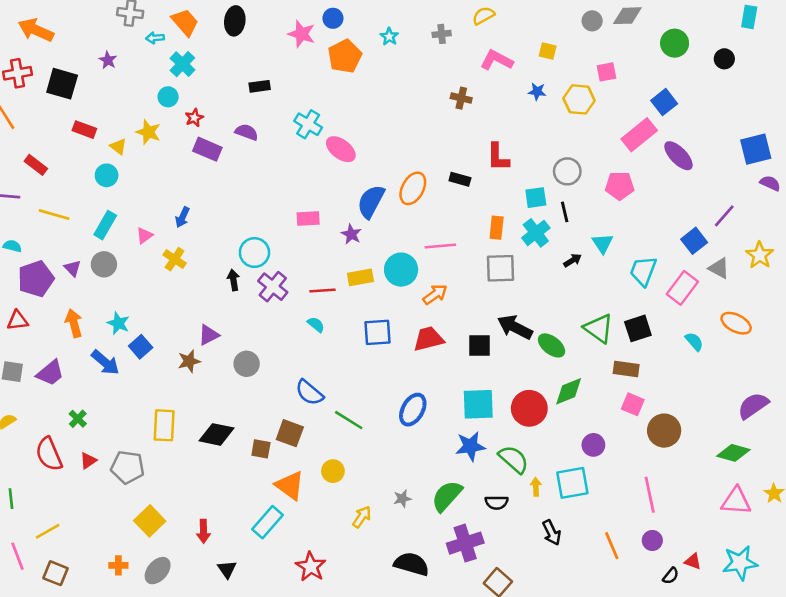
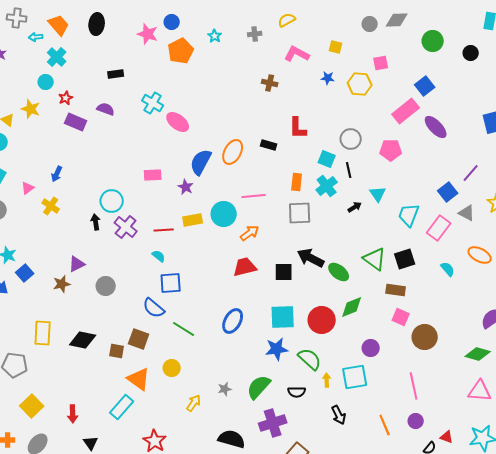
cyan square: (536, 198) -> (327, 159), turned 30
blue square: (377, 332) -> (171, 283), moved

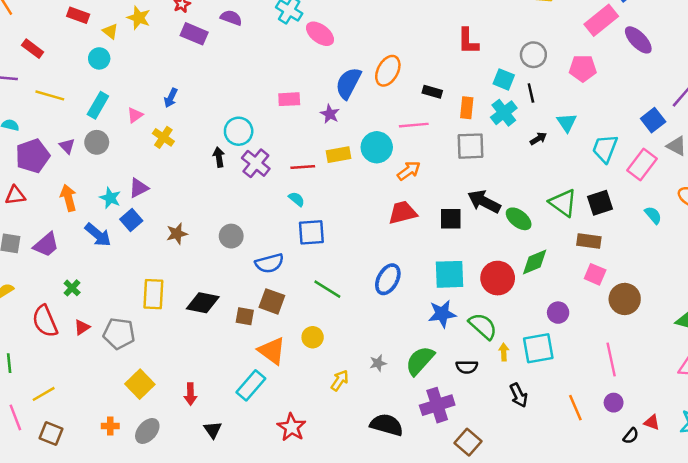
black rectangle: (269, 145) -> (432, 92), moved
purple triangle: (77, 264) -> (139, 188), moved
blue semicircle: (154, 308) -> (269, 263), moved, turned -55

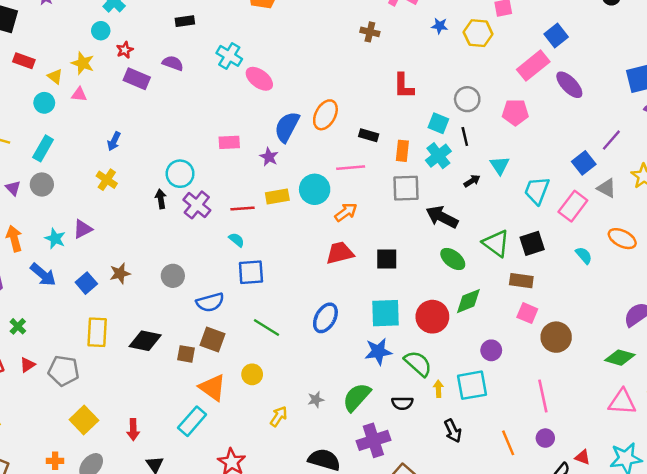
pink triangle: (135, 115) -> (79, 94), moved, turned 42
black arrow: (484, 202) -> (442, 217), moved
blue square: (131, 220) -> (86, 283), moved

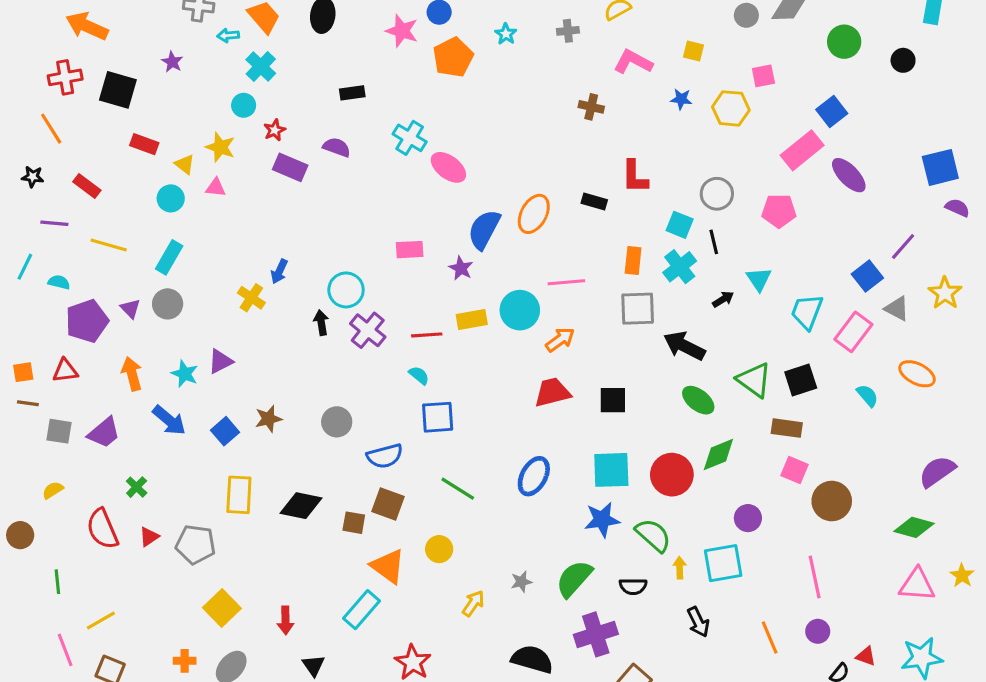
black rectangle: (369, 135) -> (594, 202), moved
blue arrow: (114, 141) -> (279, 271), moved

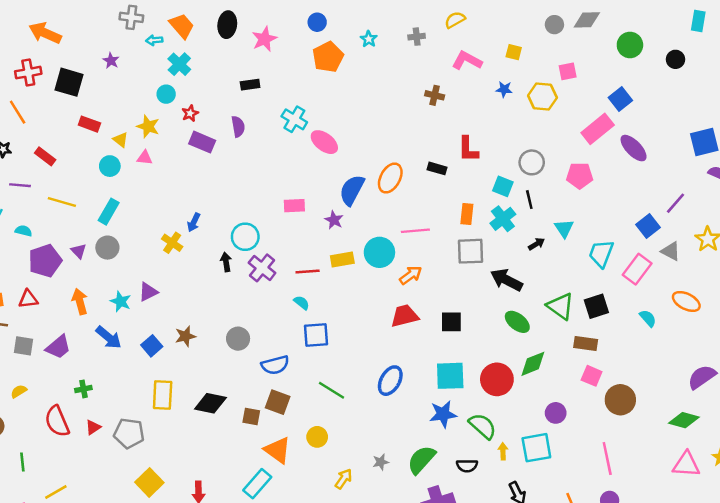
pink star: (402, 31) -> (264, 39), moved, turned 30
purple semicircle: (337, 147) -> (238, 126), turned 60
green cross: (137, 487) -> (83, 389), turned 35

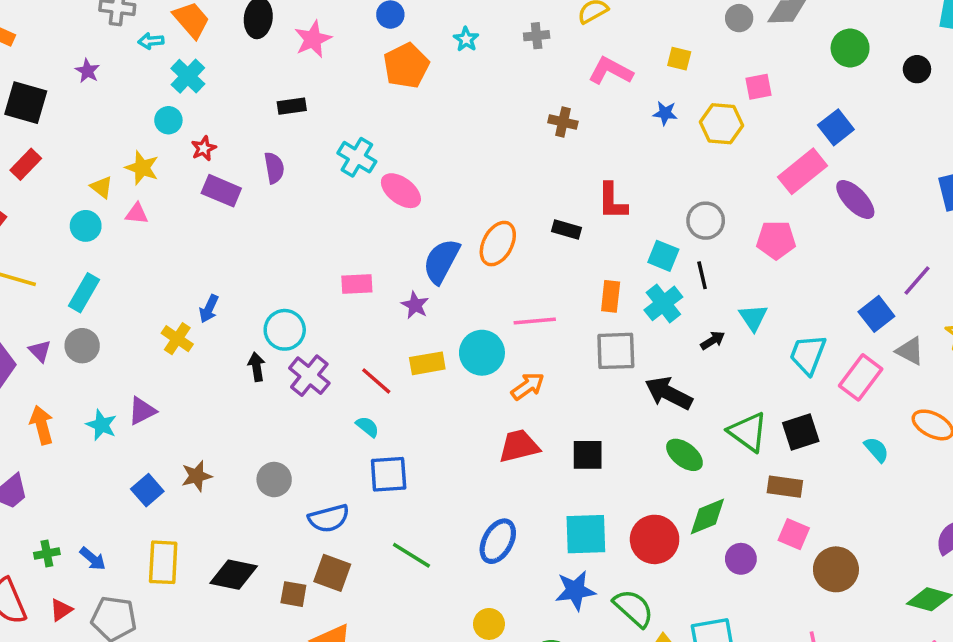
red rectangle: (89, 124) -> (26, 164), moved, turned -66
red line: (308, 272) -> (376, 381), turned 45
blue arrow: (109, 337) -> (93, 559), moved, size x0.7
purple circle: (556, 413) -> (741, 559), moved
yellow circle: (317, 437) -> (489, 624), moved

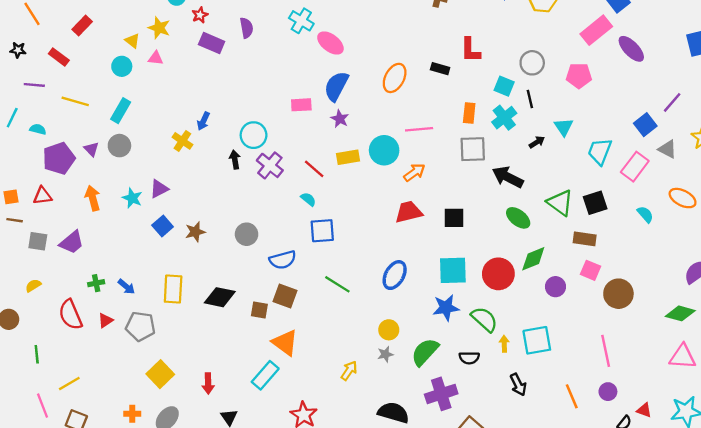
blue semicircle: (441, 261) -> (336, 86), moved
blue square: (147, 490) -> (163, 226), moved

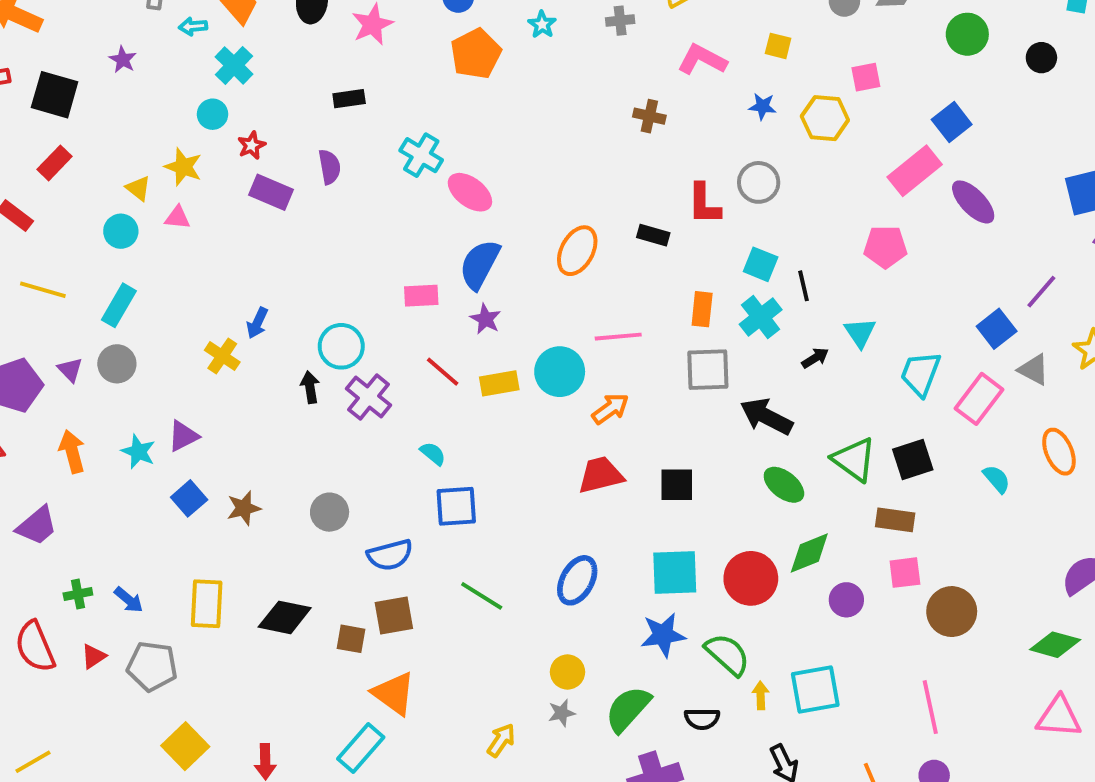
gray circle: (532, 63) -> (759, 182), moved
red line: (314, 169) -> (443, 372), moved
orange ellipse: (683, 198) -> (1059, 452), turned 40
pink square: (590, 270) -> (905, 573), turned -30
brown square: (285, 296) -> (394, 615), turned -30

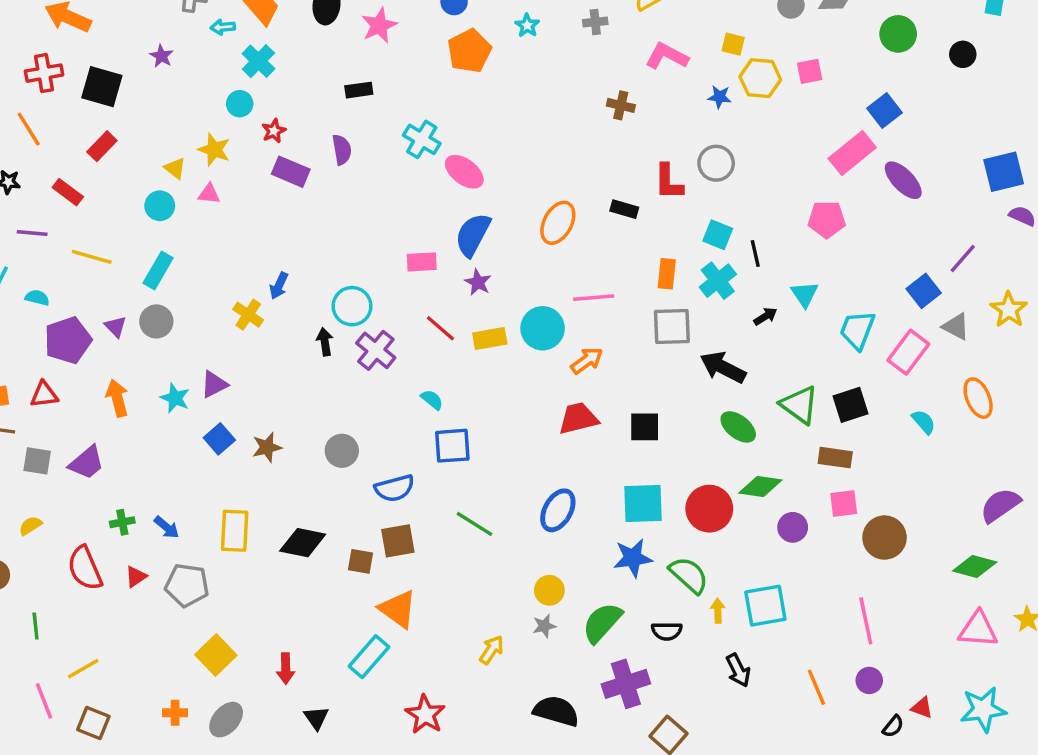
yellow hexagon: (825, 118) -> (760, 78), moved
green diamond: (809, 553) -> (760, 486), turned 30

